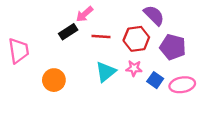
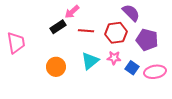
orange circle: (54, 80) -> (56, 67), moved

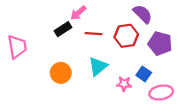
pink star: (114, 58) -> (124, 84), moved
pink ellipse: (155, 72) -> (161, 93), moved

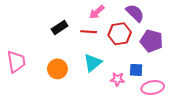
pink arrow: (78, 13) -> (97, 12), moved
pink trapezoid: (17, 47) -> (16, 62), moved
blue square: (144, 74) -> (136, 70), turned -32

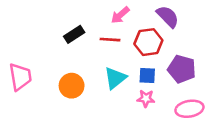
purple pentagon: (152, 41) -> (182, 69), moved
blue square: (136, 70) -> (147, 75), moved

